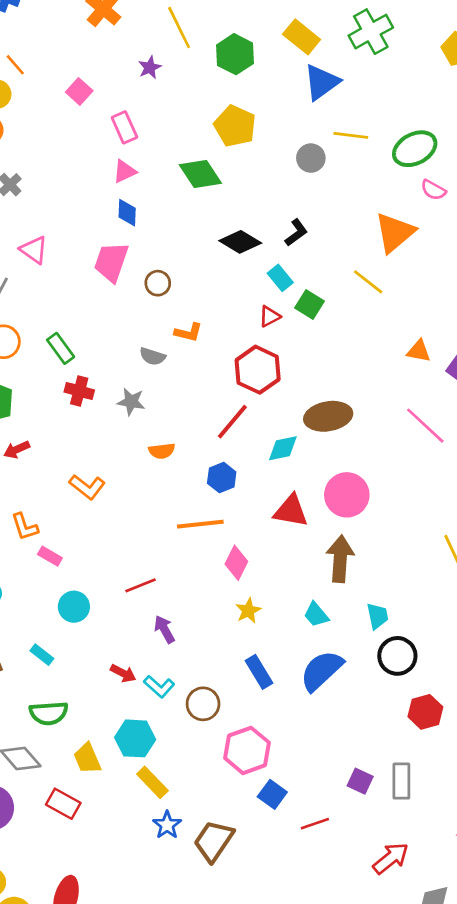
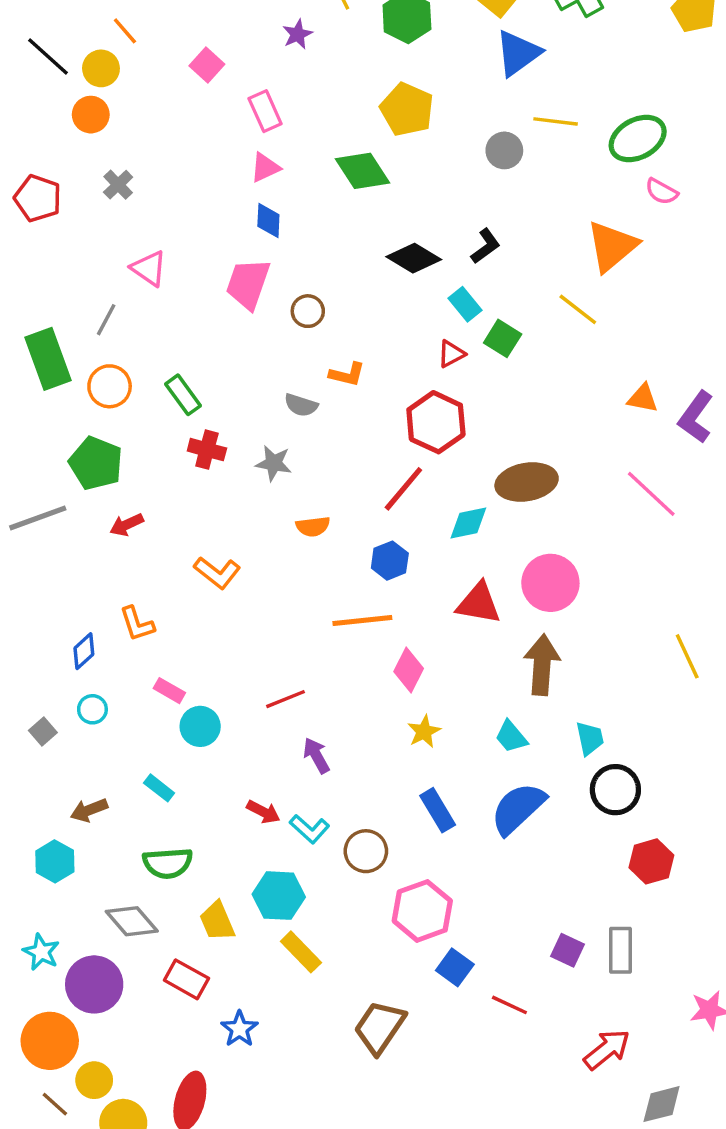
pink rectangle: (50, 556) -> (169, 691), moved
red line: (315, 824) -> (509, 1005), turned 44
blue star: (167, 825) -> (239, 1029), moved

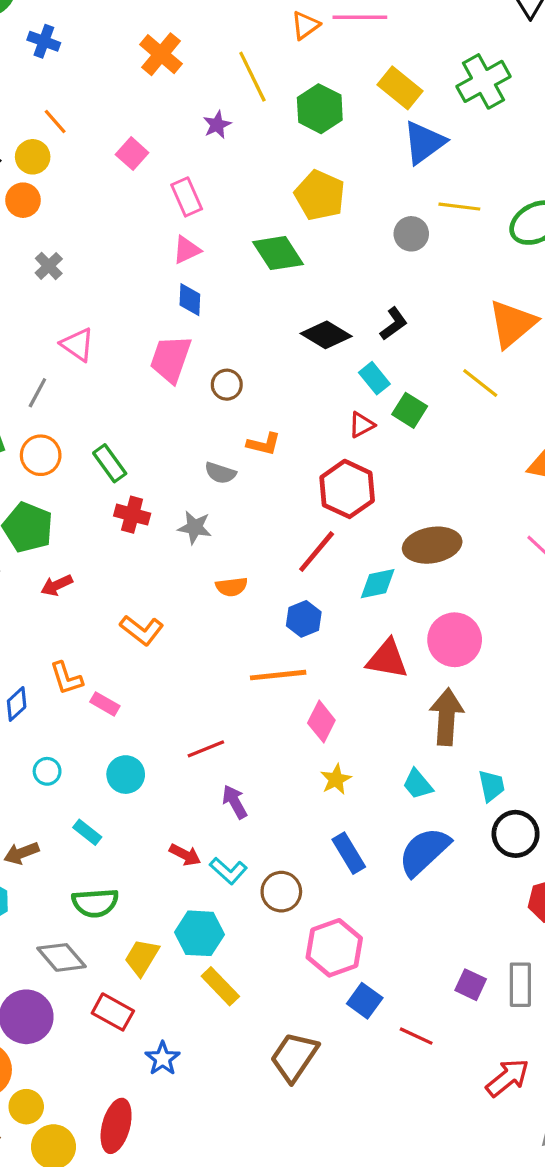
pink rectangle: (169, 691) -> (105, 704), moved
cyan circle: (92, 709) -> (47, 771), moved
yellow trapezoid: (217, 921) -> (142, 957), turned 54

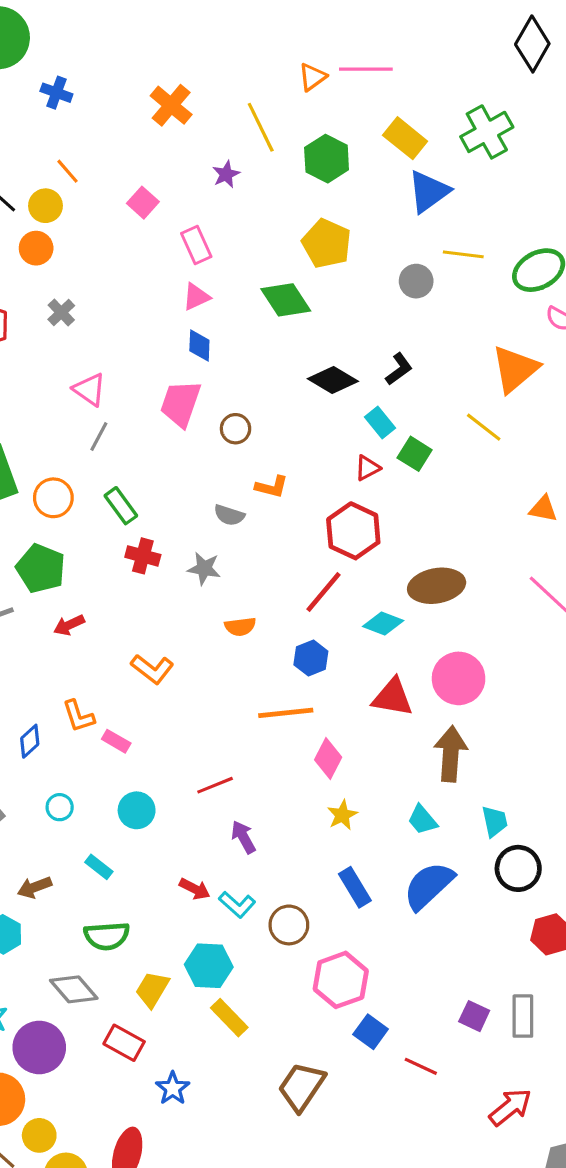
gray line: (37, 393) -> (99, 437), moved
cyan diamond: (378, 584) -> (383, 623), turned 33

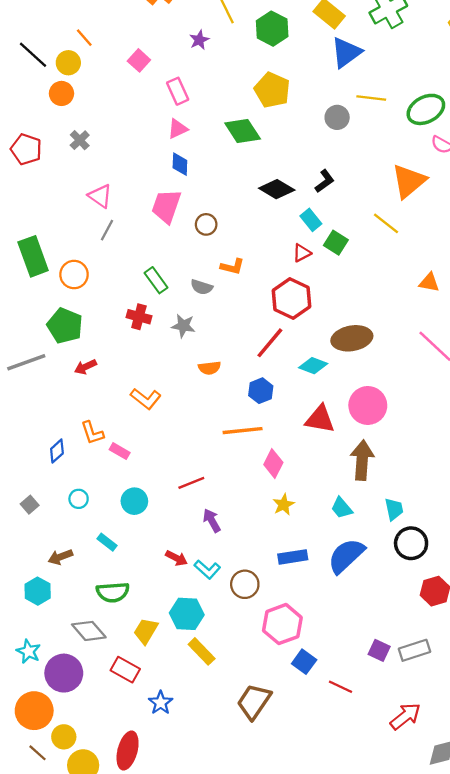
green rectangle: (121, 506) -> (156, 280), moved
blue rectangle: (355, 887) -> (293, 557), turned -68
gray rectangle: (523, 1016) -> (414, 650), turned 72

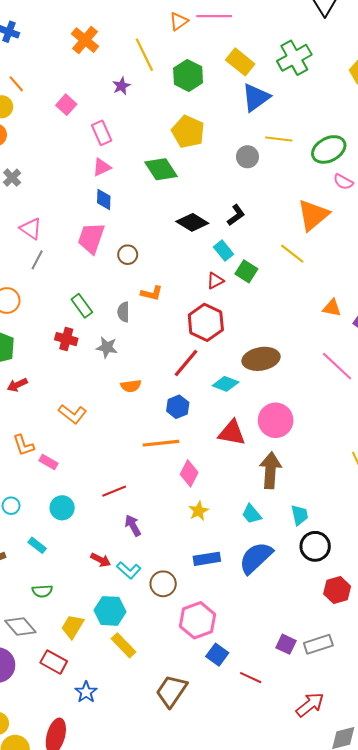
gray semicircle: (202, 287) -> (124, 312), turned 72
green semicircle: (113, 592) -> (42, 591), size x0.7

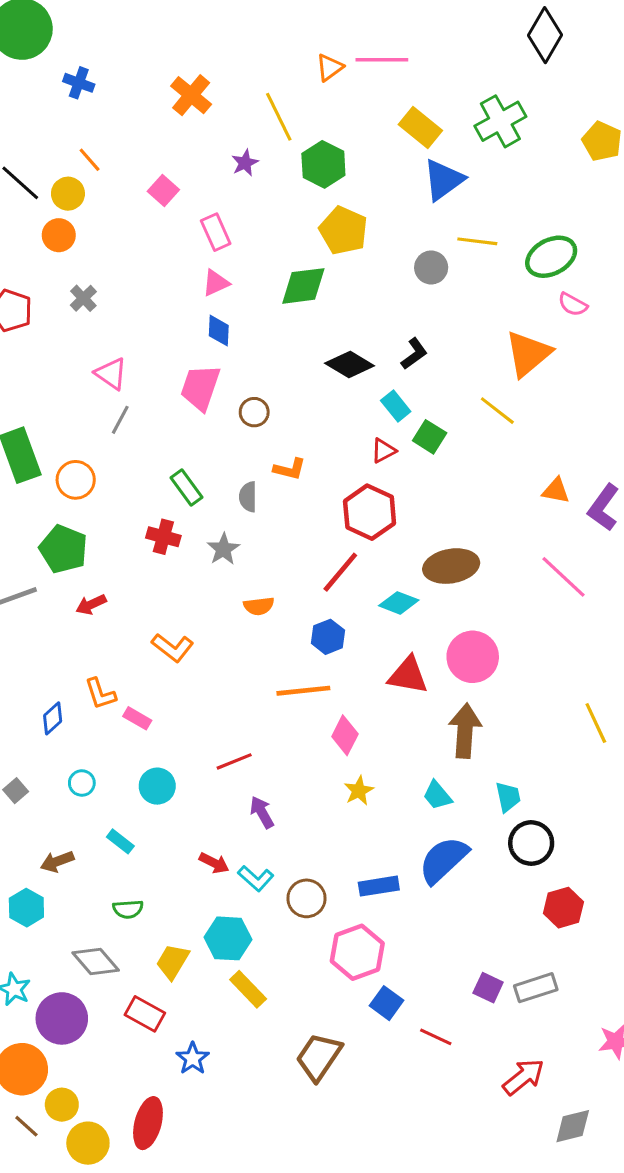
green hexagon: (188, 76) -> (323, 164), moved
green diamond: (161, 169) -> (303, 286), turned -64
gray star: (107, 347) -> (223, 549), turned 30
blue rectangle: (207, 559) -> (379, 886), moved

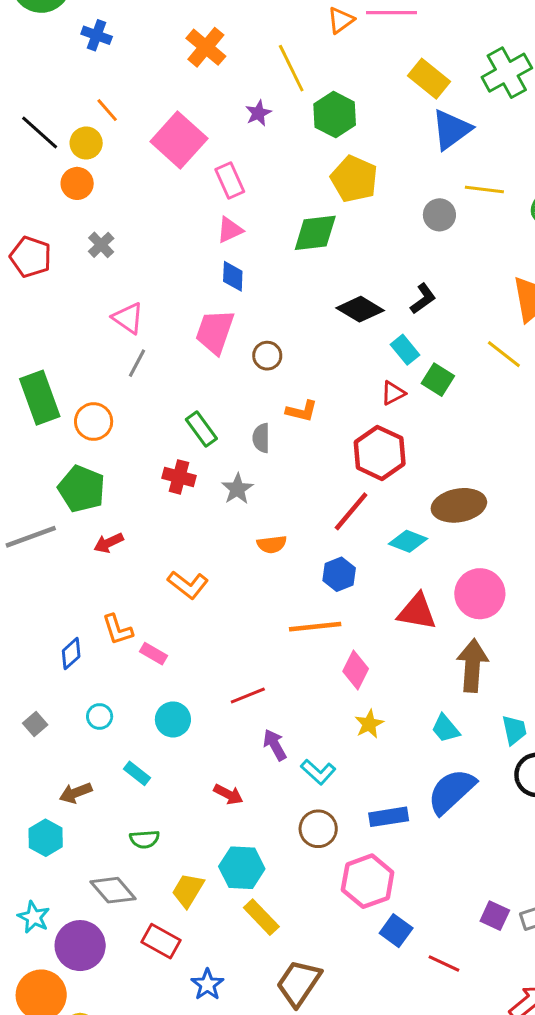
pink square: (163, 191) -> (179, 140), size x1.8
cyan L-shape: (256, 878) -> (318, 772), moved
brown trapezoid: (319, 1057) -> (299, 983), moved

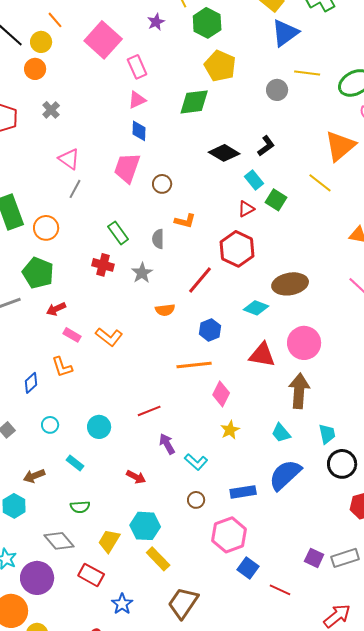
red line: (351, 511) -> (200, 280), moved
pink rectangle: (153, 654) -> (72, 335), moved
brown circle: (318, 829) -> (196, 500), size x0.7

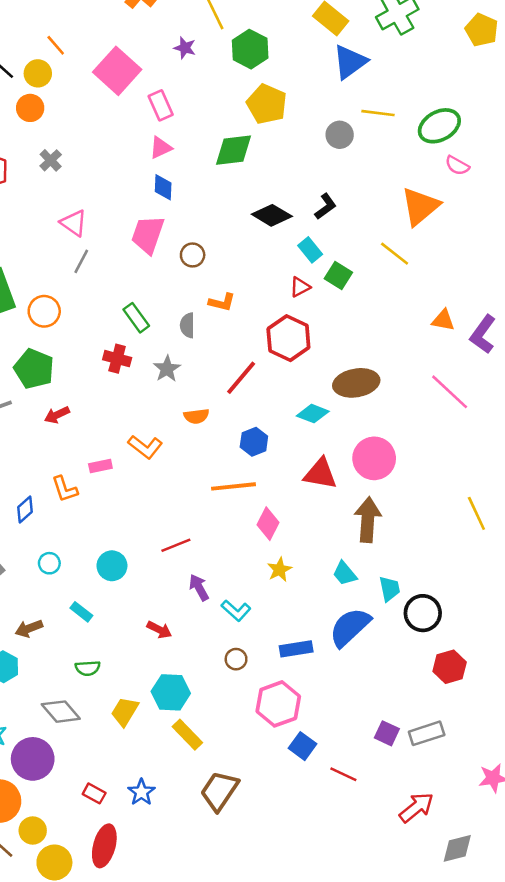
purple star: (156, 22) -> (185, 48), turned -30
pink rectangle: (72, 335) -> (100, 466), moved, turned -42
orange L-shape: (109, 337) -> (145, 447), moved
cyan trapezoid: (327, 434) -> (389, 589), moved
red rectangle: (91, 575) -> (94, 793), moved, size x0.7

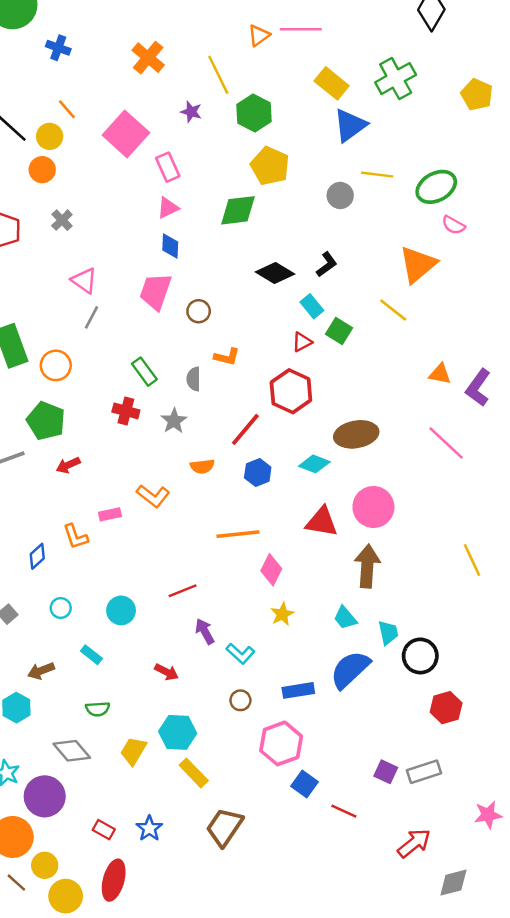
blue hexagon: (254, 442) -> (258, 473), moved

